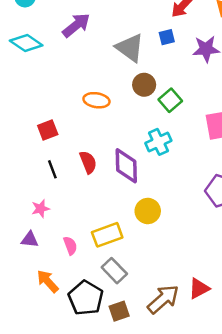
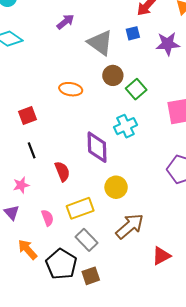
purple arrow: (76, 25) -> (65, 22), moved, size x0.7
red semicircle: (88, 162) -> (62, 171), moved
purple triangle: (30, 240) -> (12, 213), turned 42
brown arrow: (163, 299) -> (130, 226), moved

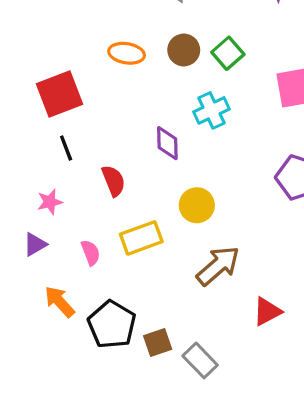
brown circle: (113, 75) -> (184, 50), moved
red square: (27, 116) -> (60, 94), size x1.6
purple diamond: (97, 147) -> (167, 143), size x0.7
purple triangle: (12, 213) -> (35, 244), turned 42
gray rectangle: (87, 240) -> (200, 360), moved

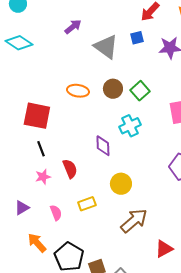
red square: (60, 94) -> (37, 116), turned 32
pink star: (50, 202) -> (43, 177), moved
yellow rectangle: (141, 238) -> (87, 204), size x0.7

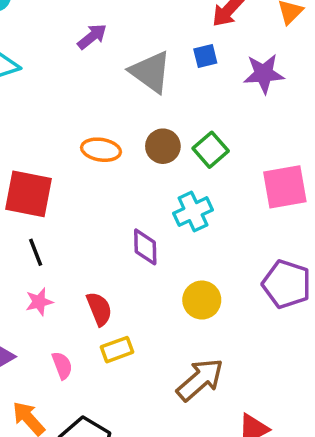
red semicircle: (70, 169) -> (99, 309), moved
yellow circle: (121, 184) -> (202, 300), moved

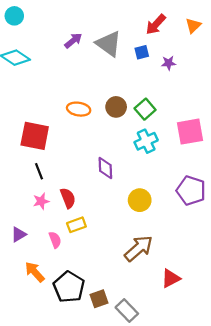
gray triangle: (151, 72) -> (109, 44), moved
purple star: (264, 74) -> (169, 63), moved, size x0.6
cyan cross: (193, 212) -> (146, 141), moved
red semicircle: (99, 309) -> (68, 198), moved
yellow rectangle: (117, 350) -> (76, 225), moved

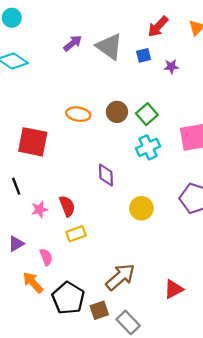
black line: (39, 171) -> (16, 186), moved
pink semicircle: (55, 240) -> (46, 257), moved
brown arrow: (139, 248) -> (120, 277), moved

